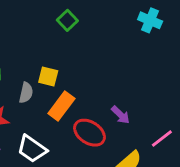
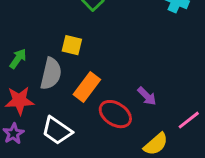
yellow square: (48, 76) -> (72, 45), moved
gray semicircle: (26, 93) -> (51, 74), size x1.5

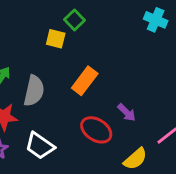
yellow square: (72, 45) -> (56, 39), moved
orange rectangle: (87, 87) -> (85, 81), moved

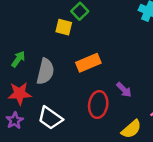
orange rectangle: (85, 81) -> (88, 63), turned 30
red ellipse: (96, 130) -> (98, 105), turned 65

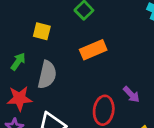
yellow square: (64, 27) -> (42, 31), moved
orange rectangle: (88, 63) -> (93, 50), moved

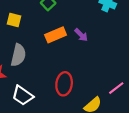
purple arrow: (131, 94) -> (81, 35), moved

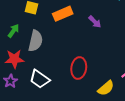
orange rectangle: (56, 35) -> (63, 14), moved

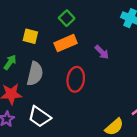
red ellipse: (79, 68) -> (76, 79), moved

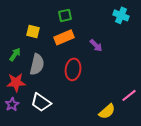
green square: (67, 18) -> (65, 15), turned 32

